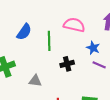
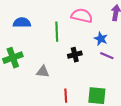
blue semicircle: (24, 32) -> (22, 23), moved, turned -126

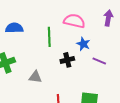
blue star: (101, 39) -> (83, 44), moved

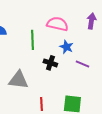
black cross: (67, 60) -> (50, 63), turned 32
gray triangle: (35, 77) -> (18, 80), size x1.5

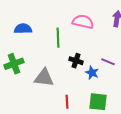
blue star: (66, 47) -> (92, 73), moved

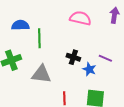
green line: (58, 38) -> (39, 38), moved

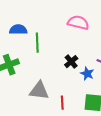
black cross: (73, 57) -> (71, 62), turned 32
gray triangle: (41, 74) -> (39, 91), moved

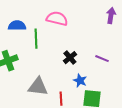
pink semicircle: (78, 23) -> (57, 19), moved
blue star: (87, 74) -> (80, 81), moved

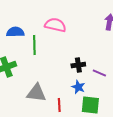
black cross: (70, 58) -> (78, 65), moved, turned 32
purple line: (102, 59) -> (99, 73), moved

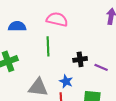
green line: (34, 45) -> (48, 46), moved
blue star: (78, 87) -> (66, 81), moved

